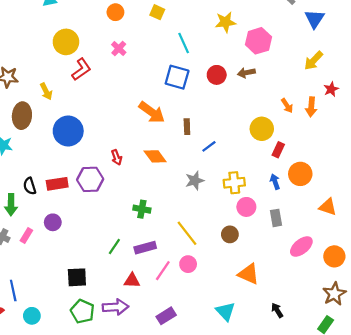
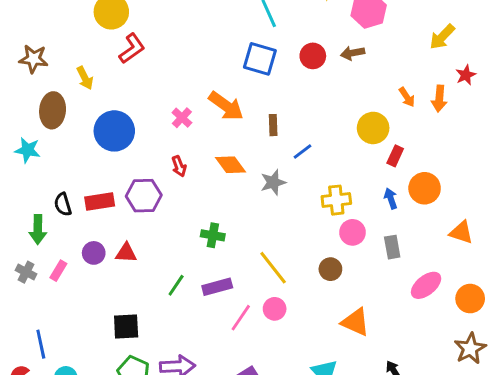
pink cross: (119, 49) -> (182, 118), moved
gray star: (195, 181) -> (273, 182), moved
red triangle: (132, 281) -> (126, 253), moved

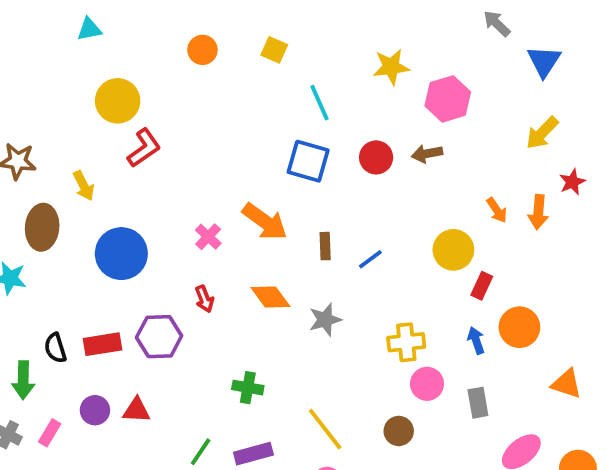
blue line: (303, 152) -> (370, 259), moved

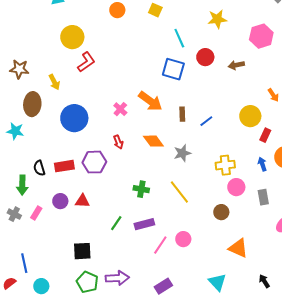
pink hexagon: (448, 99) -> (261, 36), moved
red circle: (376, 157) -> (205, 57), moved
yellow line: (325, 429) -> (179, 192), moved

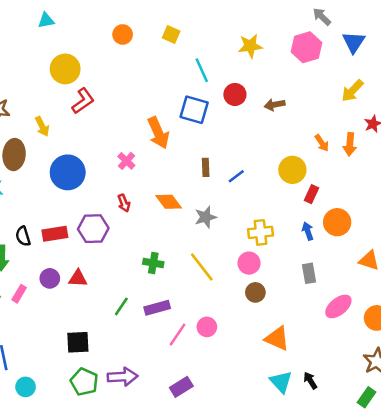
pink hexagon: (261, 36) -> (306, 47), moved
orange arrow: (150, 101) -> (158, 133), moved, turned 30
pink circle: (236, 187) -> (249, 263), moved
cyan triangle: (217, 282) -> (281, 382), moved

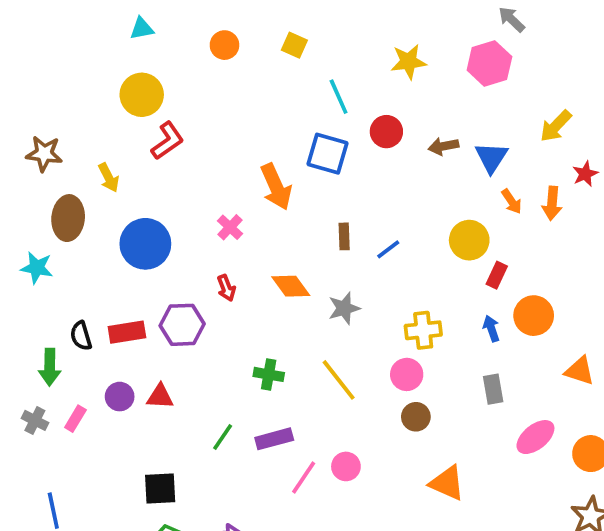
cyan triangle: (46, 20) -> (142, 29), moved
blue triangle: (354, 42) -> (491, 157), moved

